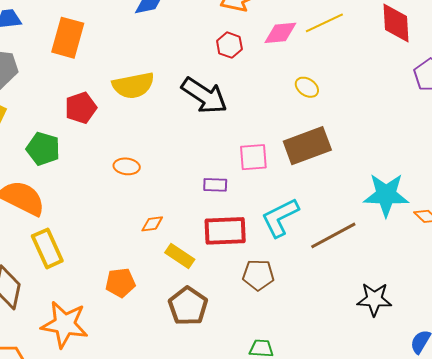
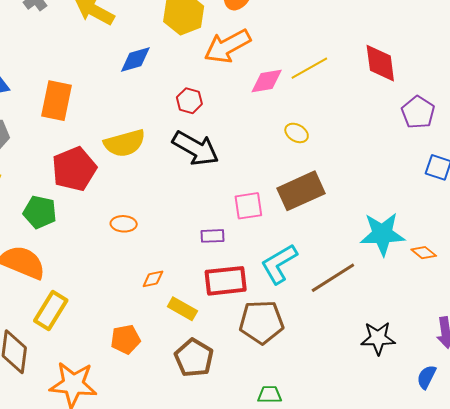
red hexagon: (229, 45) -> (189, 101), moved
red pentagon: (81, 108) -> (74, 169), size x1.4
yellow rectangle: (47, 248) -> (51, 310), turned 60
brown pentagon: (258, 275) -> (261, 322), size x1.4

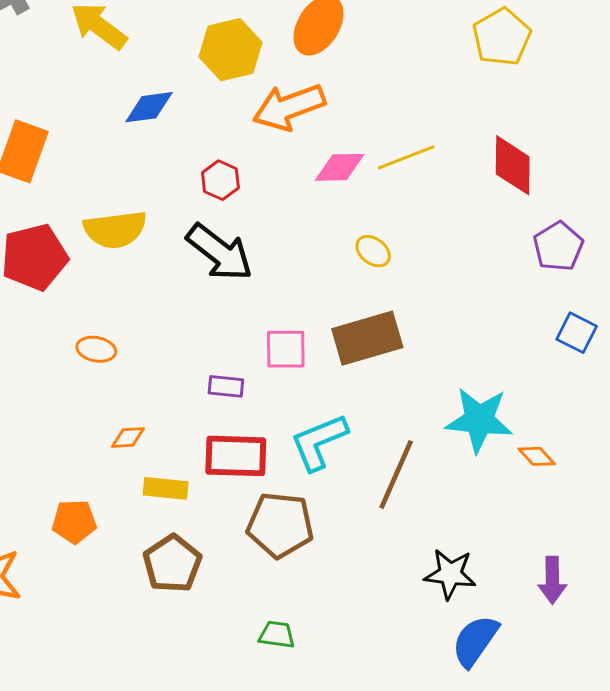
brown line: (333, 278) -> (396, 474), turned -42
yellow rectangle: (182, 309) -> (166, 488), turned -32
blue semicircle: (427, 377) -> (475, 641), moved, size x1.5

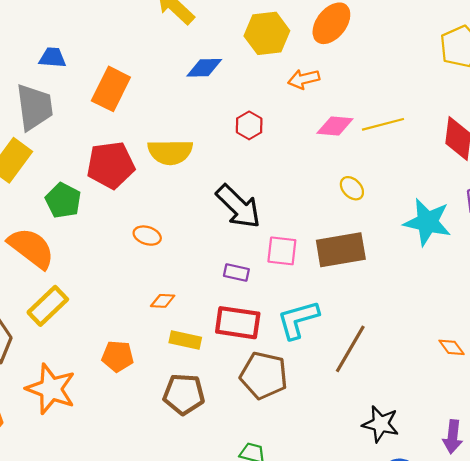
orange arrow: (289, 107) -> (304, 79), size x0.6
black arrow: (220, 252) -> (238, 206), moved
cyan star: (479, 420) -> (427, 222), moved
brown pentagon: (172, 564) -> (184, 394), turned 30

